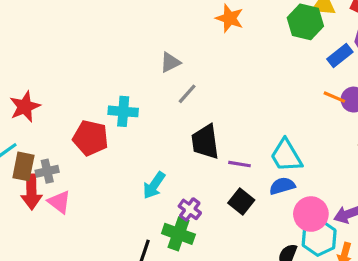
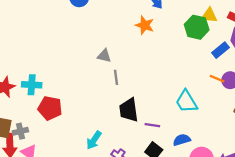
gray triangle: (170, 62) -> (104, 56), turned 40
gray line: (187, 94) -> (116, 77), turned -48
cyan cross: (123, 111) -> (32, 85), moved
cyan trapezoid: (286, 156) -> (186, 102), moved

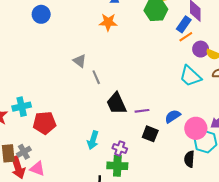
gray triangle: (104, 56) -> (80, 61), turned 40
orange line: (217, 79) -> (186, 37), moved, turned -40
cyan trapezoid: (186, 102) -> (190, 76), moved

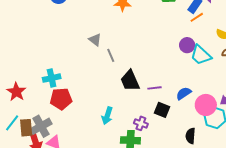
purple circle: (201, 49) -> (187, 45), moved
cyan cross: (22, 107) -> (52, 78), moved
purple cross: (120, 148) -> (141, 123), moved
gray cross: (24, 152) -> (41, 126), size x1.5
black semicircle: (189, 159) -> (190, 136), moved

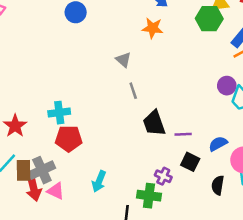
gray triangle: (95, 40) -> (123, 60), moved
cyan arrow: (107, 116) -> (99, 181), moved
black semicircle: (190, 136) -> (218, 185), moved

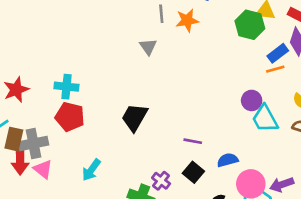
orange star: (153, 28) -> (187, 20), turned -30
gray line: (133, 91) -> (161, 14), moved
black trapezoid: (154, 123) -> (134, 117), moved, turned 36

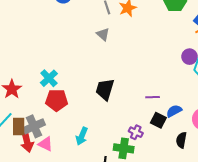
cyan cross: (66, 87) -> (49, 78), turned -36
blue semicircle: (228, 160) -> (174, 111), moved

